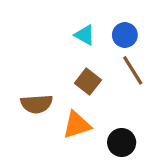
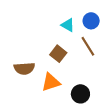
cyan triangle: (85, 35) -> (68, 25), moved
blue circle: (125, 35) -> (91, 21), moved

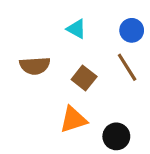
cyan triangle: (68, 25) -> (76, 29), moved
brown semicircle: (24, 69) -> (35, 66), moved

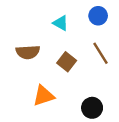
blue circle: (132, 30) -> (98, 16), moved
orange triangle: (73, 119) -> (44, 96), moved

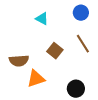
cyan triangle: (61, 23) -> (42, 19), moved
brown semicircle: (28, 52) -> (19, 61), moved

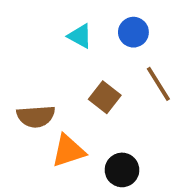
blue circle: (81, 13) -> (133, 32), moved
black circle: (76, 89) -> (122, 170), moved

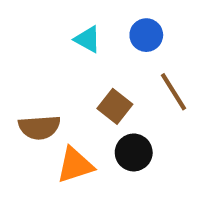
black circle: (122, 170) -> (134, 152), moved

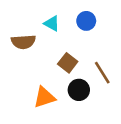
brown line: (174, 92) -> (102, 73), moved
brown semicircle: (39, 127) -> (23, 42), moved

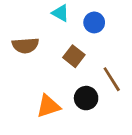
cyan triangle: (52, 23) -> (60, 13), moved
brown square: (68, 63) -> (74, 56), moved

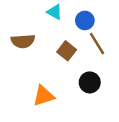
brown line: (112, 79) -> (97, 44), moved
black circle: (86, 98) -> (90, 82), moved

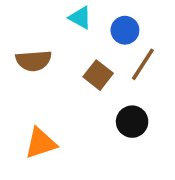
brown line: (97, 44) -> (143, 64), turned 65
orange triangle: (44, 96) -> (41, 143), moved

